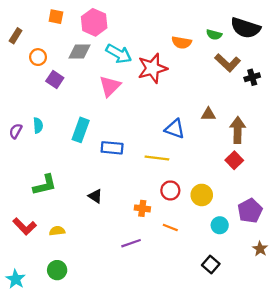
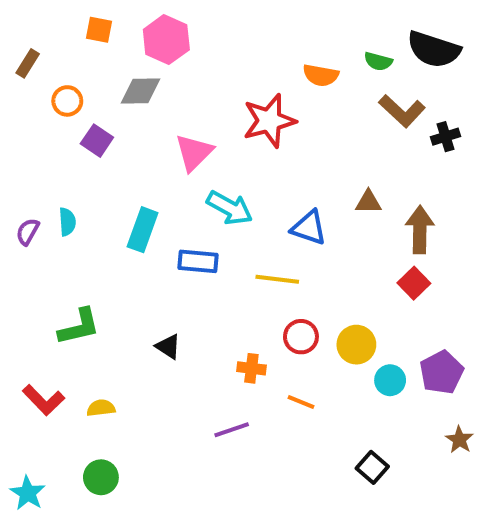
cyan arrow: (119, 54) -> (230, 208), moved
cyan circle: (220, 225) -> (390, 380), moved

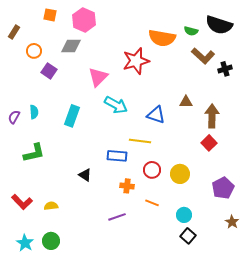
orange semicircle: (321, 75) -> (162, 38), size x1.5
blue rectangle: (198, 261) -> (117, 156), moved
green L-shape: (79, 327) -> (34, 153), moved
cyan circle: (390, 380) -> (184, 215), moved
cyan star: (28, 493) -> (25, 243), moved

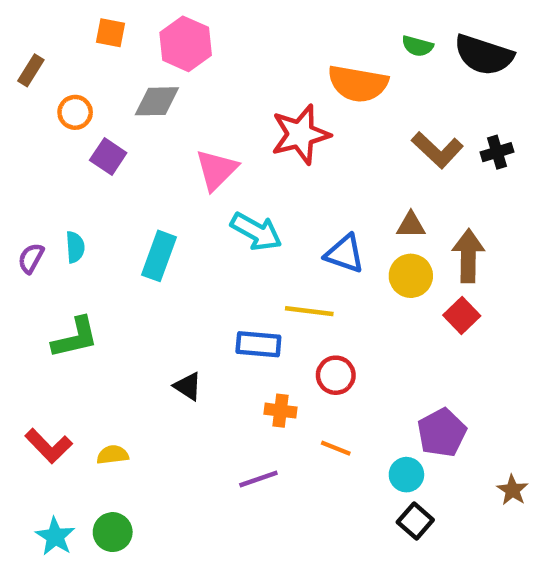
green semicircle: (191, 31) -> (417, 46), moved
brown L-shape: (203, 56) -> (437, 150), moved
yellow circle: (180, 174) -> (411, 276), moved
purple pentagon: (223, 188) -> (442, 433), moved

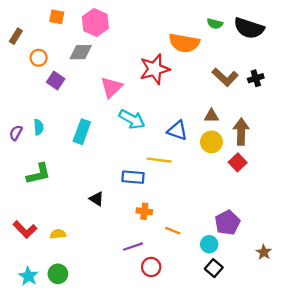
red circle: (336, 375) -> (151, 267), moved

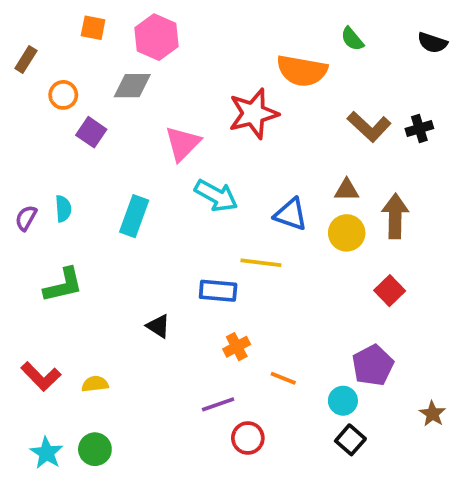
green semicircle: (215, 24) -> (352, 39), turned 35
black semicircle: (249, 28) -> (432, 43), moved, size x0.6
red square: (238, 162) -> (390, 291), moved
orange cross: (144, 211) -> (237, 347), turned -35

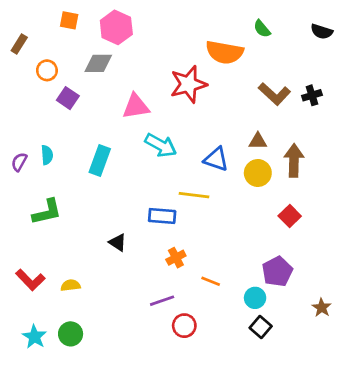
pink triangle: (183, 143) -> (136, 106), turned 36

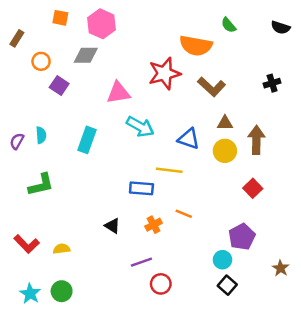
brown L-shape: (274, 94) -> (212, 87), moved
black triangle: (118, 242) -> (112, 226), moved
orange line: (211, 281) -> (184, 214), moved

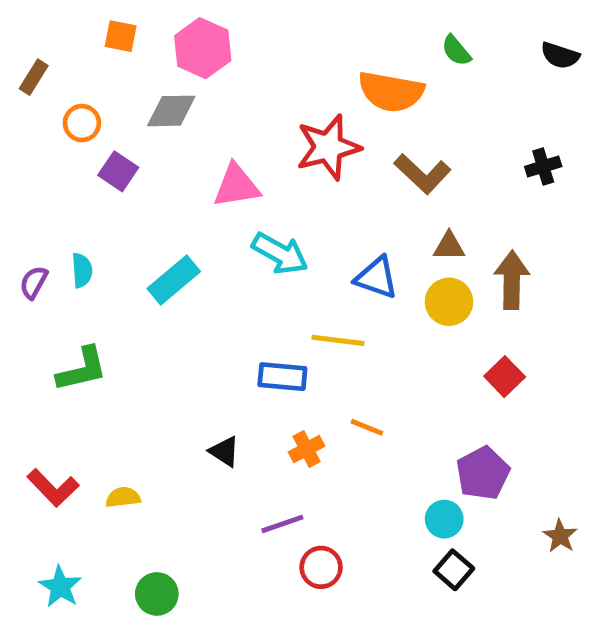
cyan rectangle: (87, 140) -> (174, 280), turned 30
green circle: (62, 291) -> (157, 594), moved

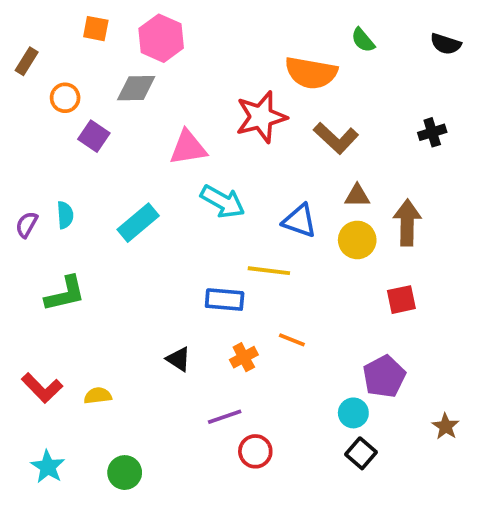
red square: (505, 377) -> (401, 300), turned 32

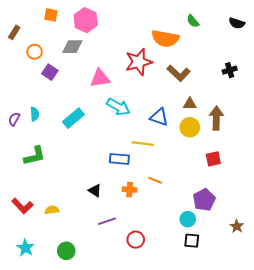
orange cross: (244, 357) -> (130, 190), turned 32
purple line: (225, 417) -> (107, 221), moved
black square: (361, 453) -> (192, 241), turned -35

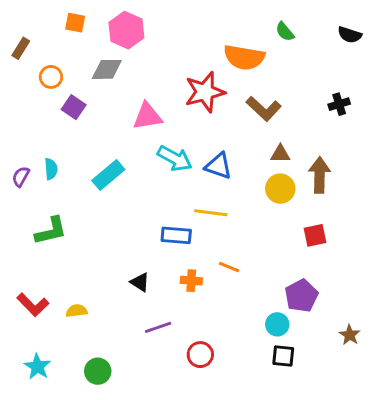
blue triangle: (159, 117) -> (218, 166), moved

